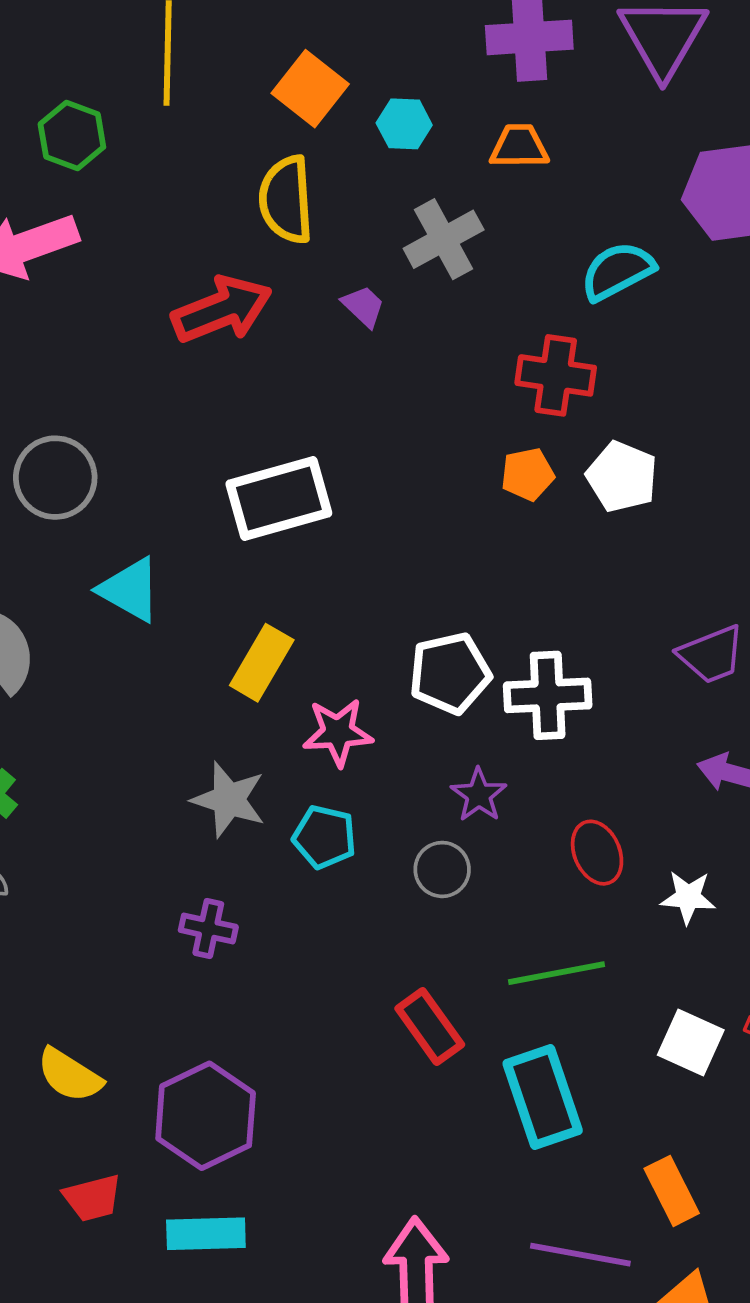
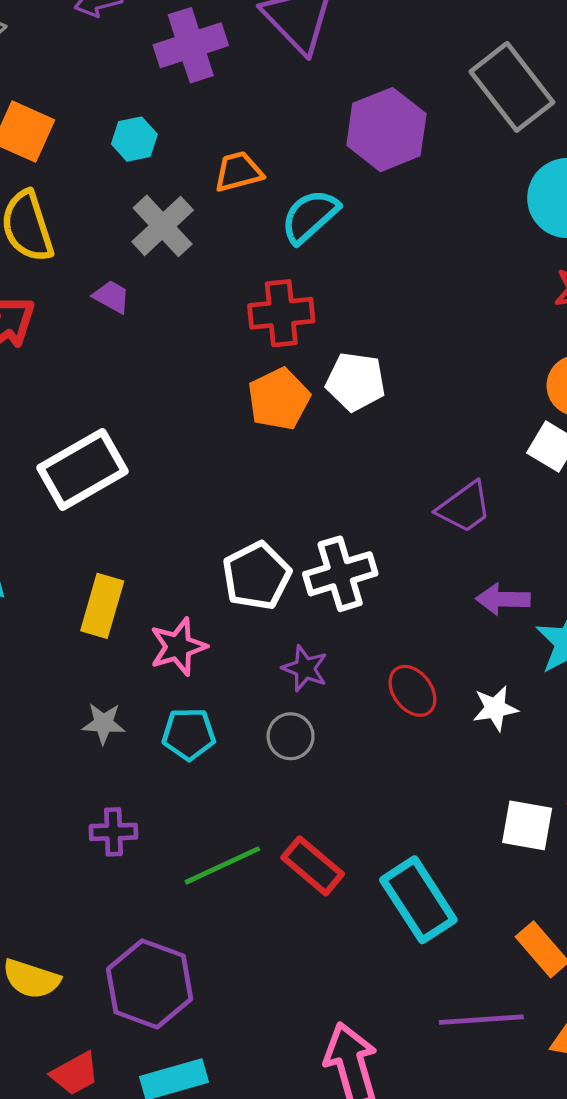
cyan hexagon: (404, 124) -> (134, 139), moved
orange trapezoid: (519, 146) -> (238, 172), moved
orange pentagon: (528, 474) -> (279, 399), size x1.4
gray star: (229, 800) -> (104, 723), size x0.7
green line: (556, 973) -> (222, 865), moved

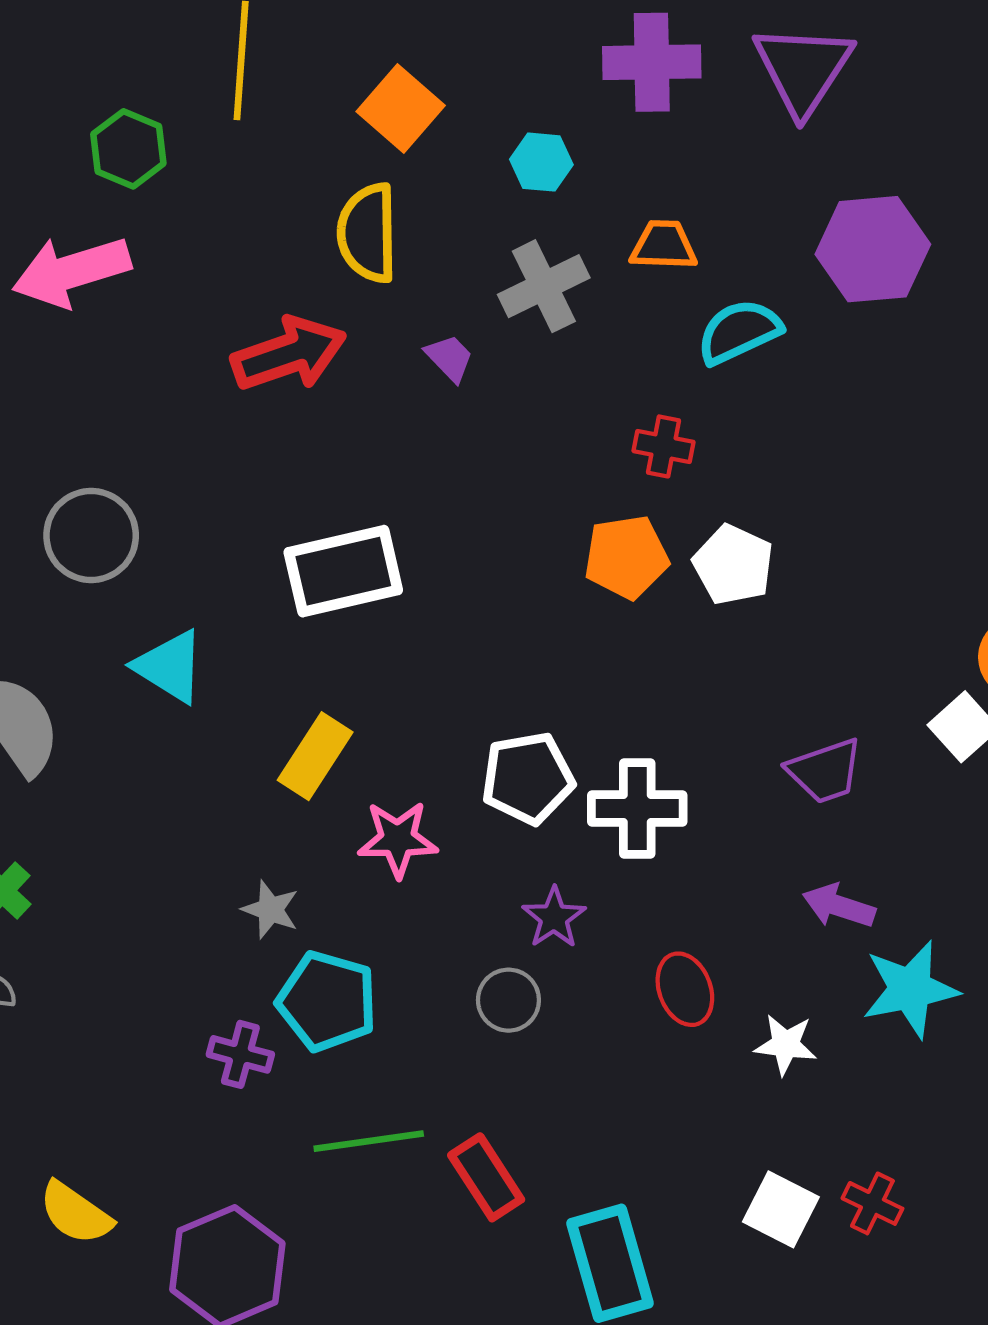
red cross: (281, 313) -> (664, 446), size x0.7
cyan pentagon: (189, 734) -> (327, 1001), moved, size x1.4

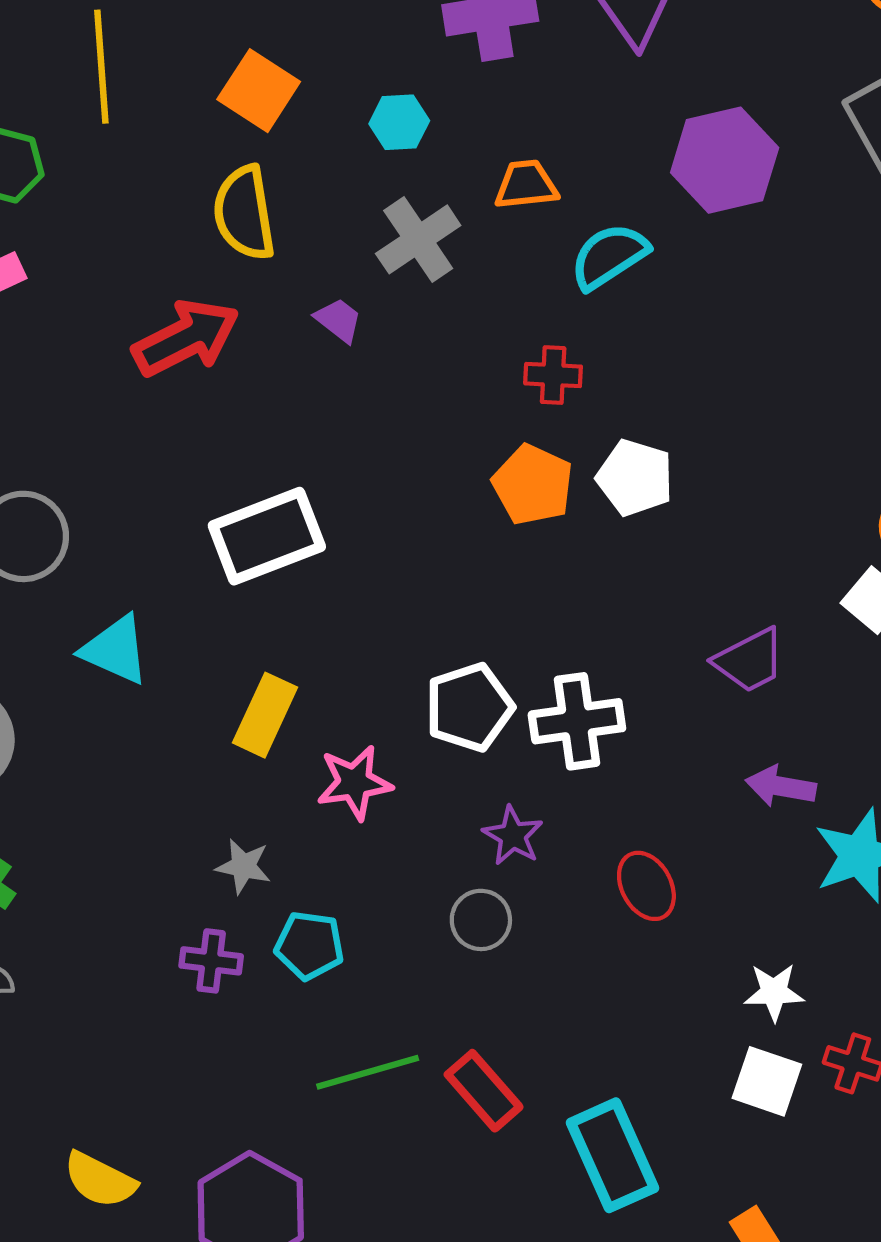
orange pentagon: (626, 557) -> (533, 485), turned -30
cyan pentagon: (327, 1001) -> (309, 945), size x0.7
white star: (786, 1045) -> (774, 992), moved
purple cross: (240, 1054) -> (211, 961), moved

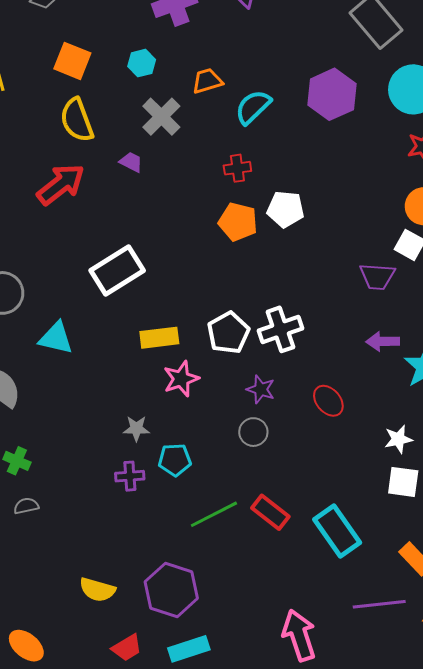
purple hexagon: (725, 160) -> (332, 94), moved
purple trapezoid: (750, 660) -> (377, 276), moved, turned 42
yellow rectangle: (265, 715) -> (159, 338), moved, turned 69

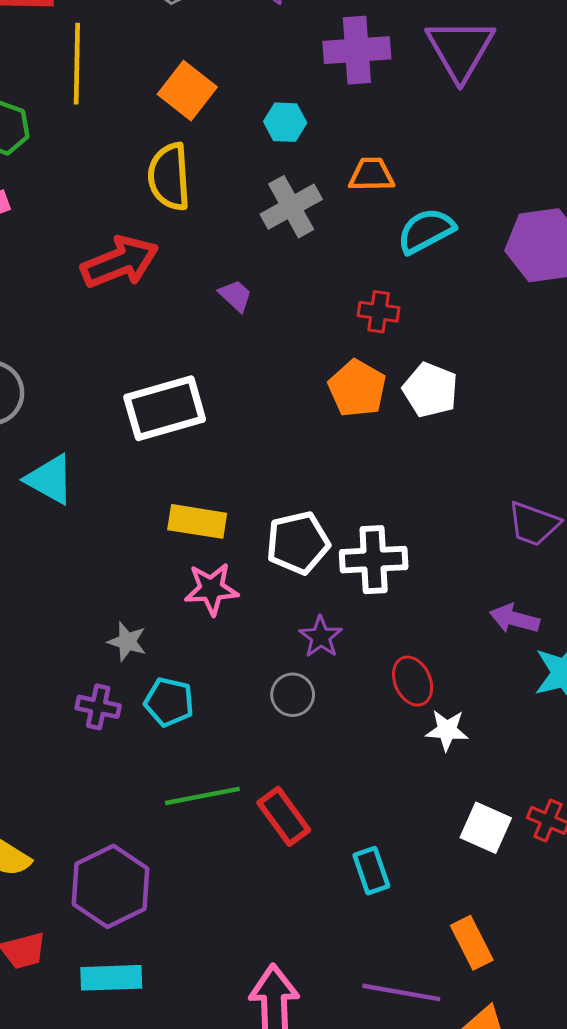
purple trapezoid: (131, 162) -> (235, 296), moved
white star: (398, 439) -> (447, 730), moved
cyan rectangle: (337, 531) -> (371, 871), size x0.6

